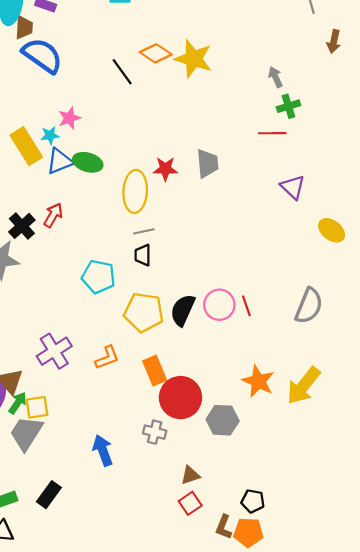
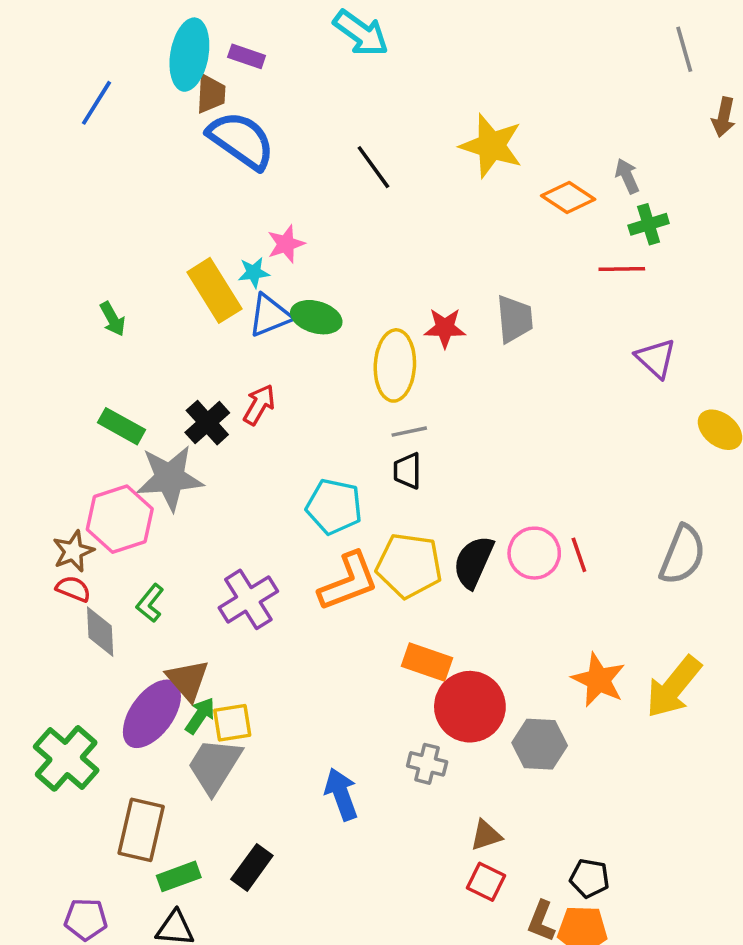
orange diamond: (156, 53) -> (568, 197), moved
purple cross: (54, 351) -> (248, 599), moved
orange L-shape: (107, 358) -> (348, 582), moved, size x1.5
orange rectangle: (155, 371) -> (427, 662), turned -48
red square: (190, 503) -> (486, 882), turned -30

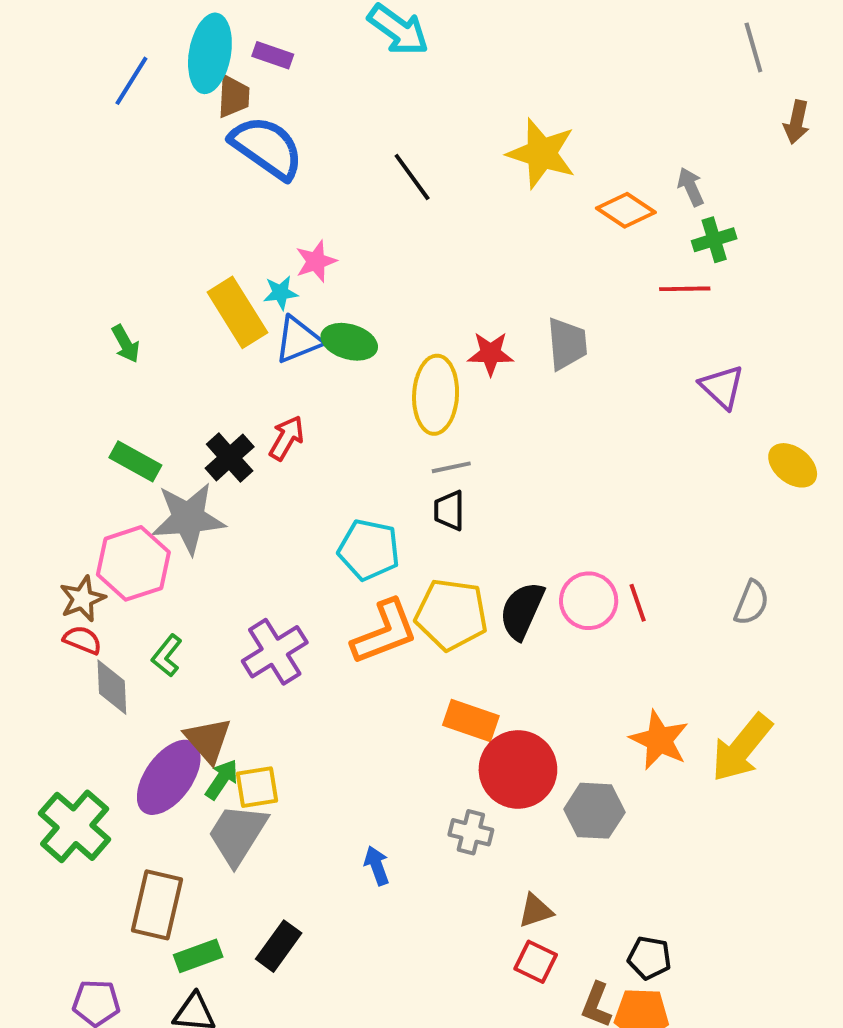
blue line: (97, 103) -> (131, 81), moved
gray semicircle: (683, 555) -> (751, 603), size x0.7
blue arrow: (341, 794) -> (377, 866), size x0.7

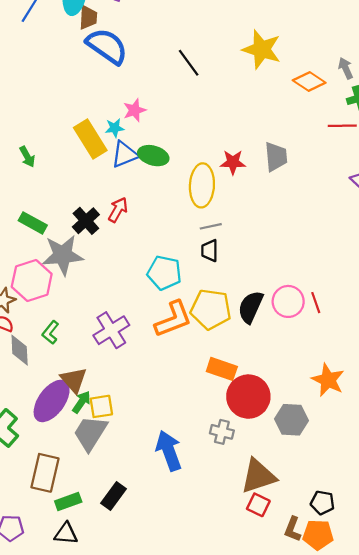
blue arrow: (377, 866) -> (169, 451), size x1.8
brown triangle: (536, 911) -> (258, 476), size x1.8

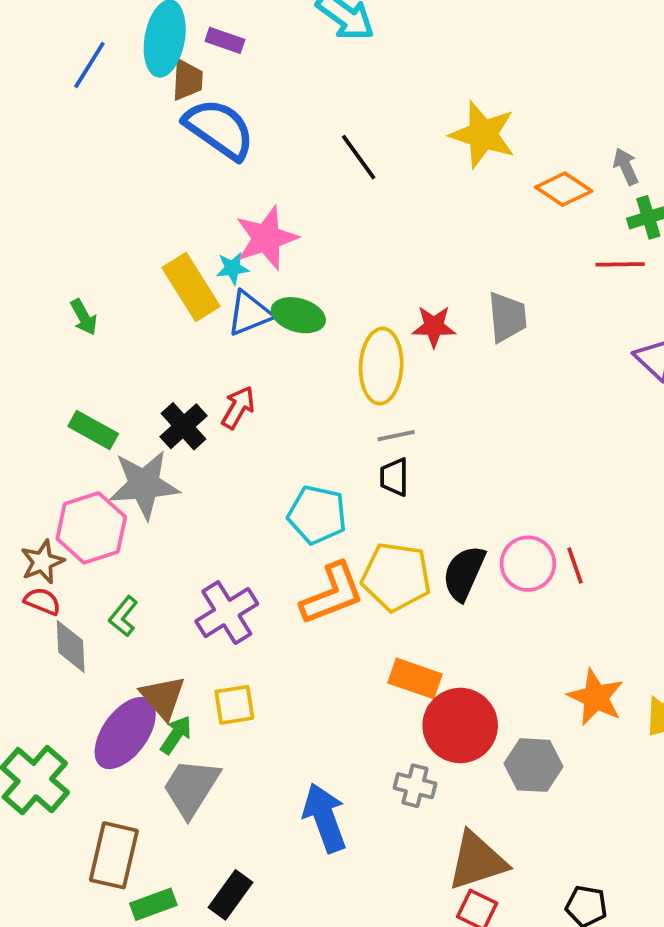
pink star: (135, 110) -> (266, 238), size x1.6
yellow square: (101, 406) -> (234, 705), moved

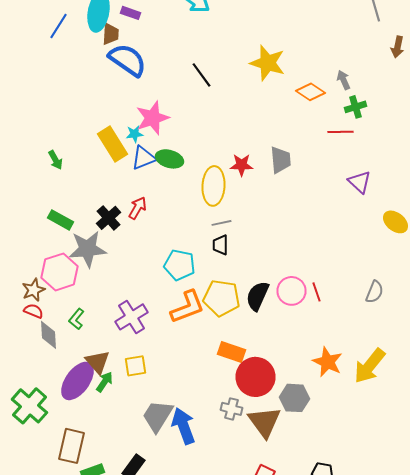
gray trapezoid: (191, 788) -> (158, 416), moved
brown triangle: (477, 861) -> (264, 422), moved, turned -48

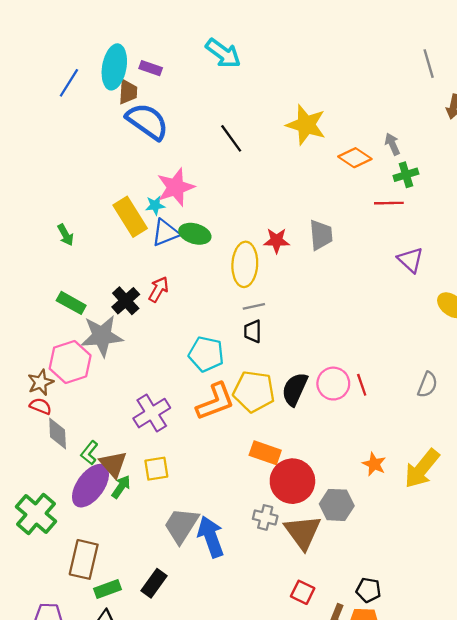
green L-shape: (76, 319) -> (89, 453), moved
orange star: (328, 362) -> (374, 464), size x0.7

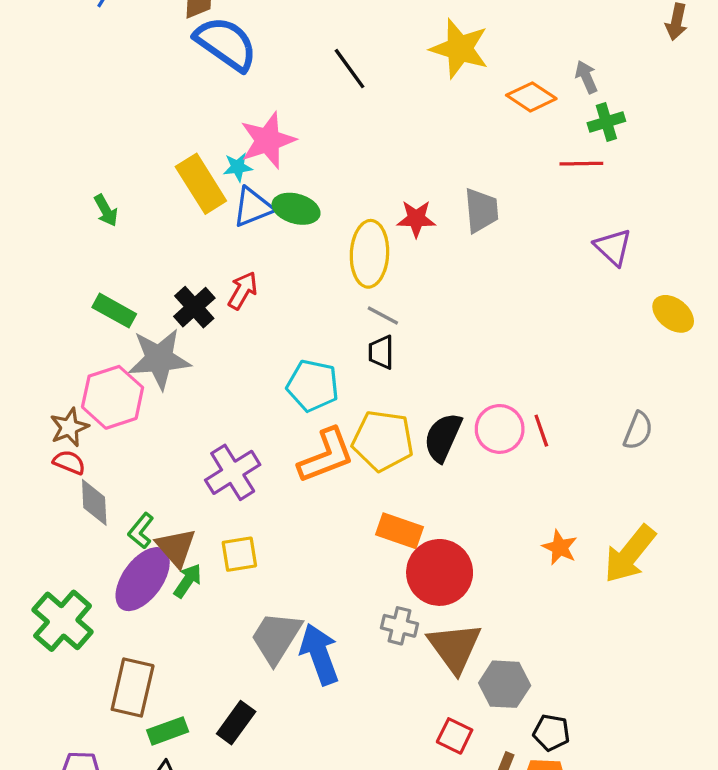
gray line: (254, 306) -> (383, 316), turned 40
gray hexagon: (337, 505) -> (505, 684), moved

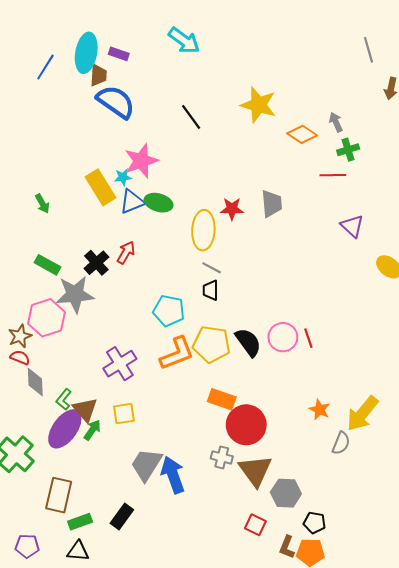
gray semicircle: (638, 431) -> (341, 443), moved
black semicircle: (443, 437) -> (248, 342), turned 120

